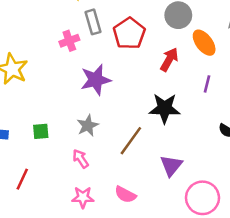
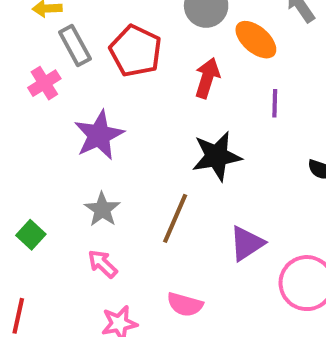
green square: (41, 131) -> (31, 235), turned -30
purple triangle: (171, 166) -> (247, 243), turned 30

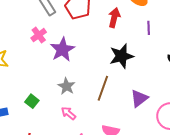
pink cross: (44, 83) -> (39, 35), moved

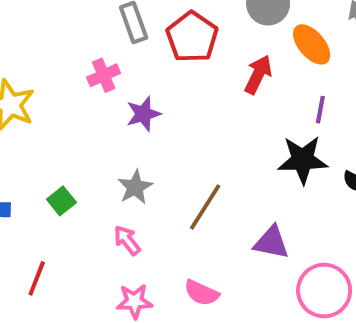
purple star: (62, 50) -> (143, 114), size x0.7
black star: (121, 56) -> (303, 160), moved
purple triangle: (139, 98) -> (271, 242), turned 36

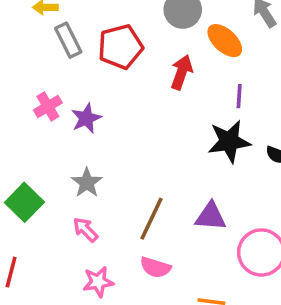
red pentagon: (192, 37) -> (120, 47), turned 30
pink cross: (104, 75) -> (48, 106), moved
green square: (61, 201) -> (24, 202), size x1.5
brown line: (205, 207) -> (152, 219), moved

